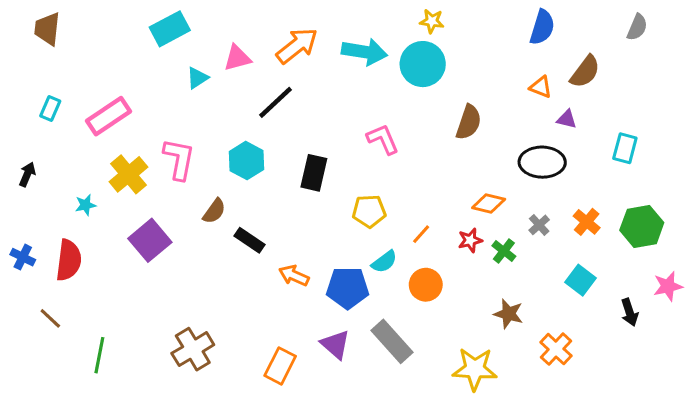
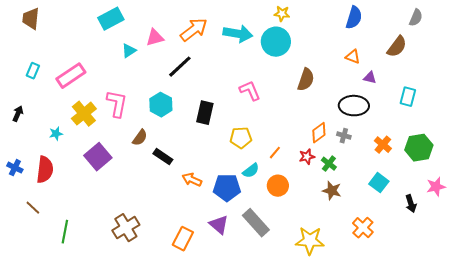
brown semicircle: (585, 72) -> (397, 47), moved
orange diamond: (489, 203) -> (319, 133), turned -50
gray cross: (539, 225) -> (344, 136), moved, turned -32
brown star: (508, 314) -> (332, 191), moved

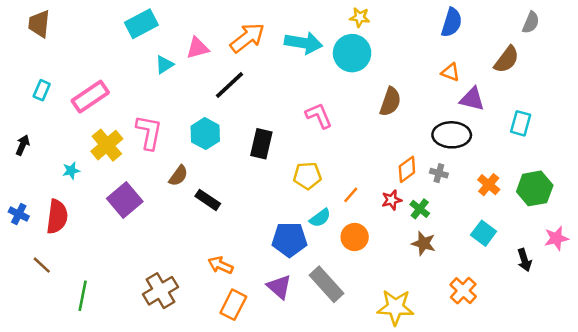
purple triangle: (370, 78) -> (472, 99), size x1.5
orange arrow: (192, 180) -> (221, 265), moved

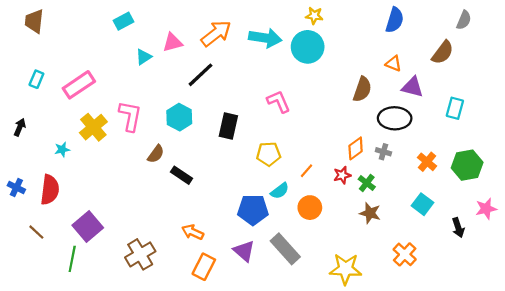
cyan rectangle: (141, 24) -> (123, 21), size x0.7
brown semicircle: (390, 102) -> (362, 89), moved
purple square: (125, 200) -> (88, 227), moved

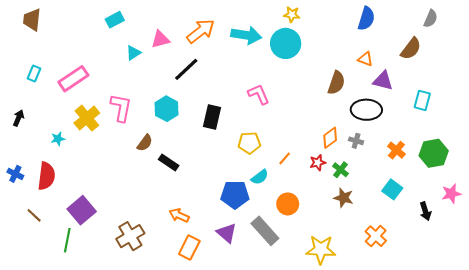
orange circle: (310, 208) -> (288, 204), moved

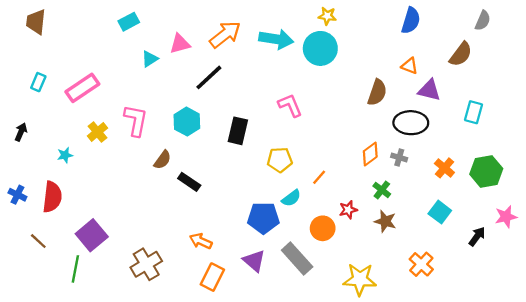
yellow cross: (87, 118) -> (97, 132), size x0.7
red star: (318, 163) -> (348, 210), moved
black arrow: (425, 211) -> (477, 236), turned -126

